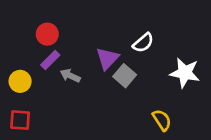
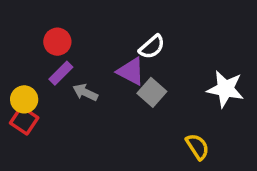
white semicircle: (143, 43) -> (152, 47), moved
purple triangle: (107, 58) -> (131, 71), turned -45
red square: (20, 120) -> (24, 120), moved, turned 30

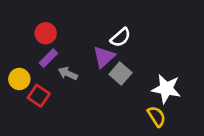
purple triangle: (131, 71) -> (104, 57), turned 50
white star: (225, 89) -> (166, 89), moved
red square: (24, 120) -> (39, 96), moved

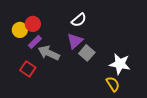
white semicircle: (121, 37) -> (79, 20), moved
gray arrow: (68, 73) -> (49, 53), size x1.5
yellow circle: (19, 79) -> (20, 30), moved

